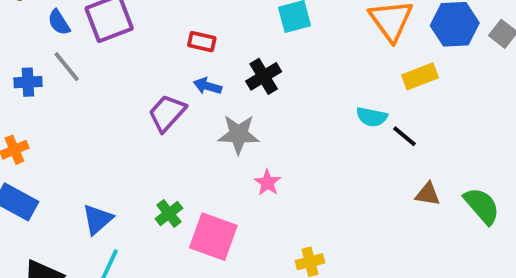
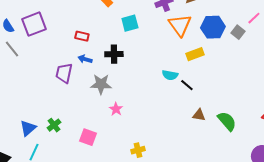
black cross: (264, 76) -> (114, 54), turned 30
purple trapezoid: (167, 113) -> (64, 73), turned -30
green cross: (169, 213) -> (54, 125), moved
pink square: (213, 237) -> (88, 137), size x0.7

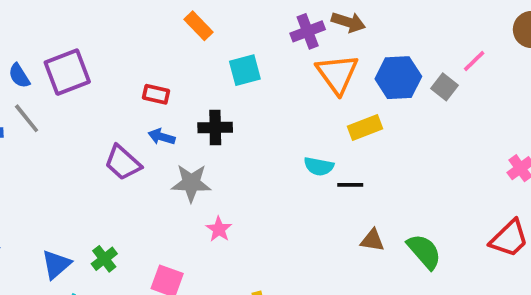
purple trapezoid: (64, 73) -> (123, 163), turned -60
black line: (187, 85) -> (350, 185), turned -40

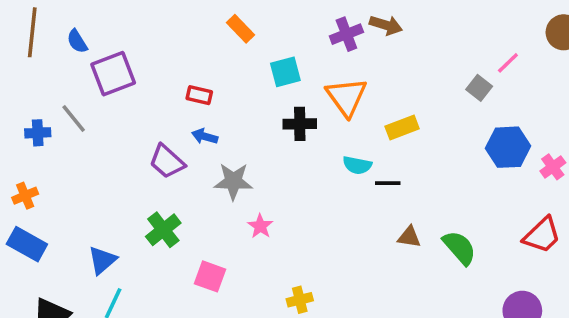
orange triangle: (337, 74) -> (346, 97), moved
blue semicircle: (19, 76) -> (77, 41), moved
blue hexagon: (398, 78) -> (508, 147), moved
black cross: (215, 128) -> (300, 124), moved
green cross: (104, 259) -> (163, 230), moved, size x1.4

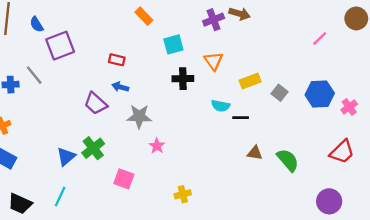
gray square: (479, 88) -> (280, 93), moved
orange triangle: (346, 97) -> (214, 61), size x0.7
blue triangle: (102, 260) -> (66, 157), moved

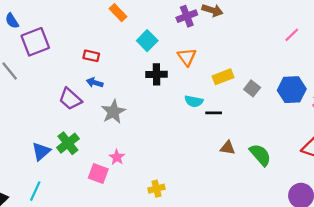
cyan square: (173, 44) -> (147, 41), turned -30
gray star: (139, 116) -> (113, 112), turned -30
pink star: (157, 146) -> (117, 157), moved

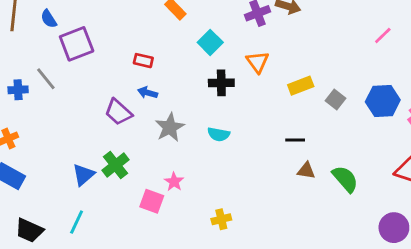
cyan semicircle: (194, 101) -> (219, 134), moved
black line: (214, 113) -> (295, 140), moved

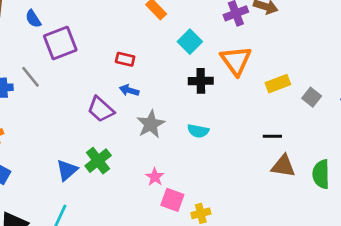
orange triangle: (258, 62) -> (236, 61), size x1.4
brown triangle: (306, 171) -> (283, 166), size x1.4
green semicircle: (345, 179) -> (321, 174), turned -140
pink square: (152, 201) -> (172, 200), moved

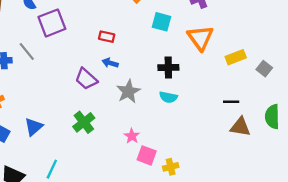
cyan square: (190, 42) -> (161, 22), turned -30
black cross: (201, 81) -> (168, 67), moved
blue triangle: (67, 170) -> (34, 127), moved
green semicircle: (321, 174) -> (272, 117), moved

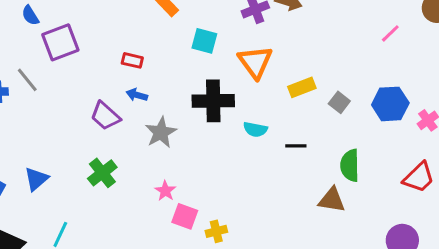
black cross: (168, 67) -> (213, 101), size x1.5
cyan semicircle: (168, 97) -> (255, 129), moved
brown triangle: (240, 127) -> (332, 200), moved

